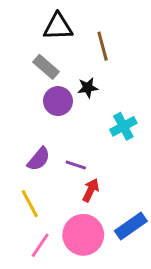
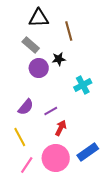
purple line: (76, 165) -> (51, 111), turned -48

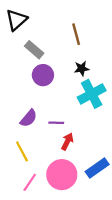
black triangle: (39, 18) -> (16, 20), moved, turned -40
black star: (59, 59) -> (82, 68), moved
cyan cross: (83, 85) -> (92, 94), size x1.4
purple line: (51, 111) -> (56, 123), turned 32

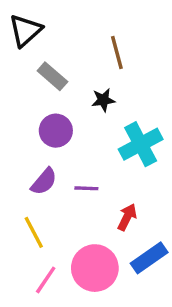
black star: (82, 68) -> (103, 100), moved
purple circle: (43, 75) -> (56, 131), moved
red arrow: (67, 141) -> (127, 217), moved

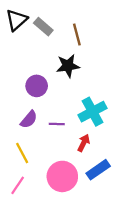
gray rectangle: (52, 76) -> (43, 27), moved
black star: (103, 100) -> (68, 66), size x1.5
cyan cross: (141, 144) -> (93, 112), moved
pink line: (46, 280) -> (18, 185), moved

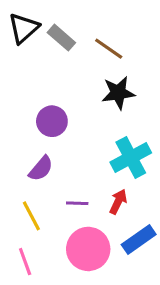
brown line: (77, 34) -> (109, 49), turned -40
black star: (68, 66) -> (118, 93), moved
purple line: (57, 124) -> (77, 203), moved
pink line: (18, 185) -> (25, 262), turned -54

